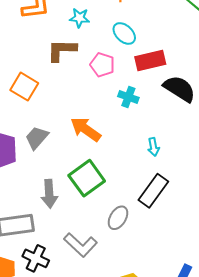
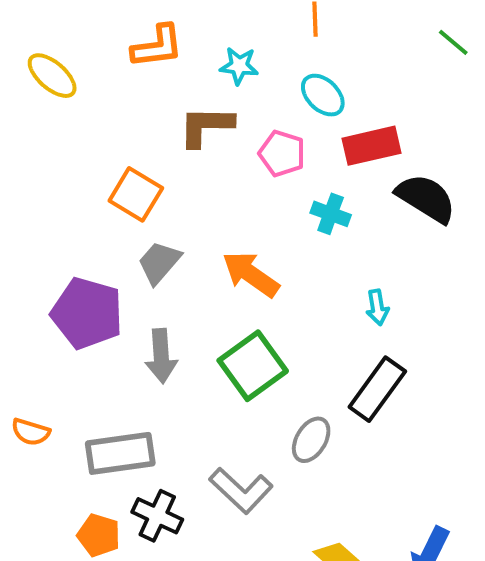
gray trapezoid: (37, 138) -> (159, 263), moved
gray arrow: (49, 194) -> (161, 356), moved

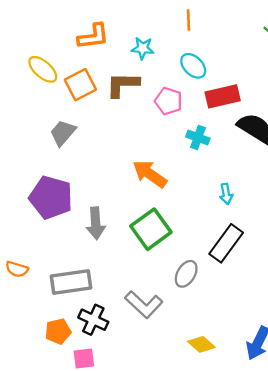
yellow ellipse: (52, 76) -> (43, 69), moved
orange square: (136, 194) -> (80, 85), moved, turned 32
gray trapezoid: (159, 263) -> (63, 133), moved
orange pentagon: (99, 535) -> (58, 331), turned -30

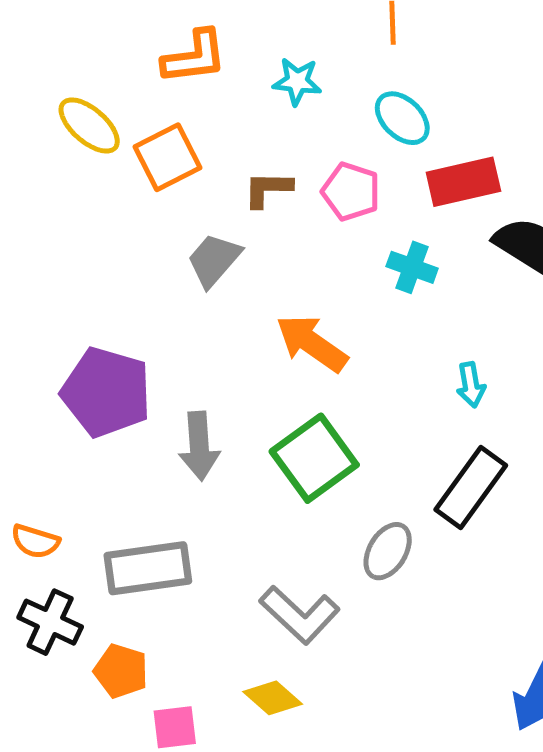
brown L-shape: (123, 85) -> (268, 189), moved, size x0.7
gray trapezoid: (63, 133) -> (214, 260), moved
black cross: (93, 320) -> (50, 622), moved
orange pentagon: (58, 331) -> (121, 671), turned 30
yellow diamond: (201, 344) -> (273, 698), moved

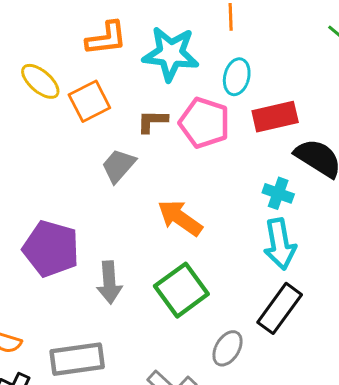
cyan star: (297, 81) -> (171, 54), size x1.8
cyan ellipse: (402, 118) -> (237, 77), turned 60
pink pentagon: (351, 192) -> (204, 123), size x1.4
cyan cross: (412, 267) -> (278, 193), moved
cyan arrow: (471, 385) -> (280, 244), size x1.8

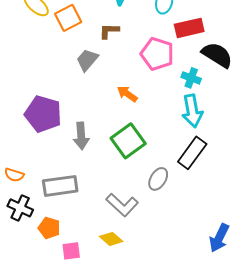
pink pentagon: (204, 123) -> (157, 54), moved
orange arrow: (180, 218) -> (127, 94), size x0.7

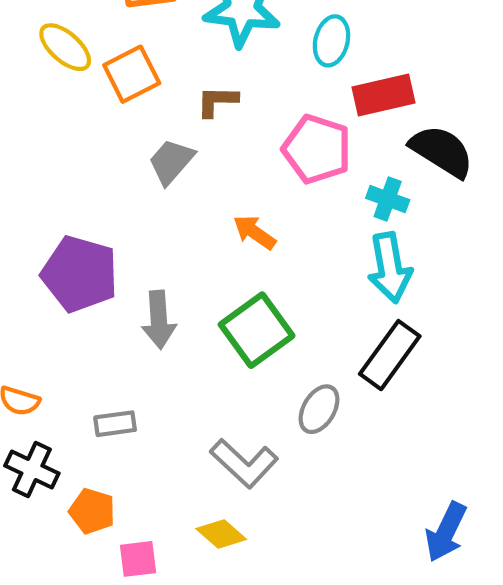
gray rectangle: (60, 186) -> (115, 424), size x0.6

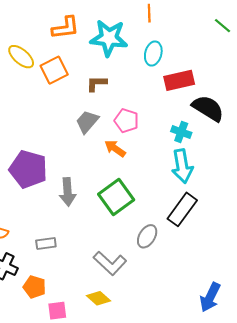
pink pentagon: (317, 149) -> (126, 121), moved, size x0.7
gray trapezoid: (171, 162) -> (87, 122), moved

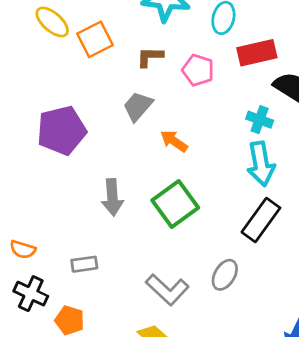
pink pentagon: (126, 121) -> (198, 70), moved
purple pentagon: (28, 169) -> (62, 130), moved, turned -30
gray ellipse: (147, 236) -> (225, 275), moved

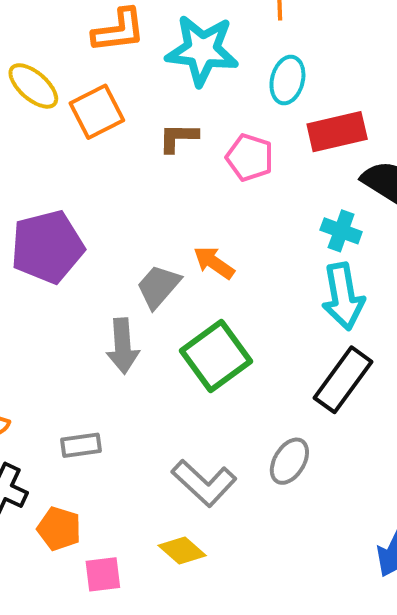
gray trapezoid: (138, 106) -> (158, 286), moved

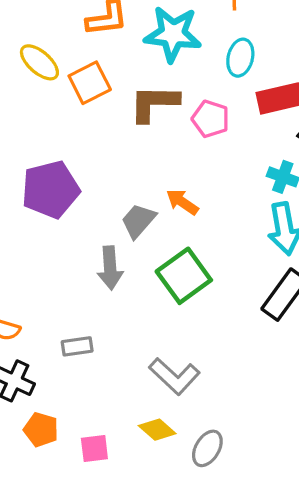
brown L-shape: (178, 138) -> (154, 103), size x1.6
gray ellipse: (289, 461) -> (207, 448), moved
orange pentagon: (59, 529) -> (41, 430), moved

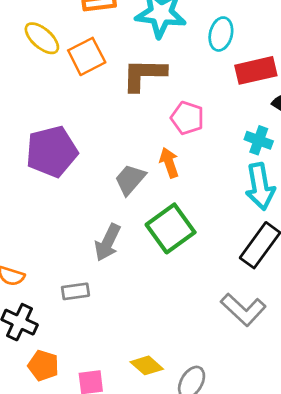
pink pentagon: (211, 119) -> (187, 118), moved
orange arrow: (182, 202) -> (169, 163), turned 36
gray arrow: (110, 268) -> (108, 242), moved, turned 30
gray L-shape: (174, 376) -> (243, 310), moved

